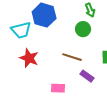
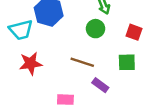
red star: (29, 58) -> (31, 63), turned -30

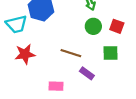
green circle: (96, 29) -> (93, 26), moved

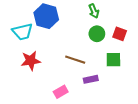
purple rectangle: (87, 73) -> (91, 79), turned -48
pink rectangle: (56, 86) -> (61, 92), turned -32

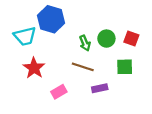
green arrow: (94, 11) -> (85, 43), moved
red star: (31, 61) -> (34, 68), turned -30
pink rectangle: (61, 92) -> (59, 92), moved

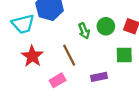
brown line: (83, 67) -> (69, 55), moved, turned 45

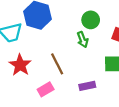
green circle: (106, 26) -> (91, 20), moved
green arrow: (84, 31) -> (83, 40), moved

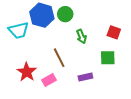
green circle: (91, 20) -> (65, 14), moved
red star: (20, 65) -> (27, 72), moved

